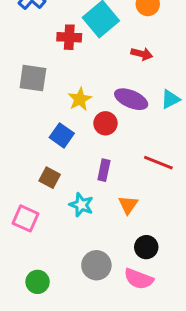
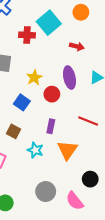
purple ellipse: (131, 99) -> (69, 78), turned 55
orange triangle: (128, 205) -> (67, 150), size x1.5
black circle: (146, 247) -> (90, 179), moved
pink semicircle: (139, 279) -> (75, 201), turned 30

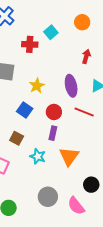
cyan square: (49, 23) -> (51, 32), size x0.6
red arrow: (77, 46) -> (86, 57), moved, turned -88
red circle: (52, 94) -> (54, 112), moved
red line: (88, 121) -> (84, 112), moved

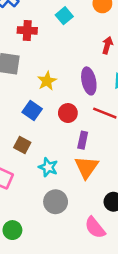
red cross: (30, 44) -> (27, 30), moved
purple rectangle: (53, 133) -> (83, 140), moved
gray circle: (48, 197) -> (56, 202), moved

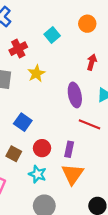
red cross: (27, 30) -> (18, 49), turned -30
yellow star: (47, 81) -> (36, 73), moved
red circle: (68, 113) -> (42, 148), moved

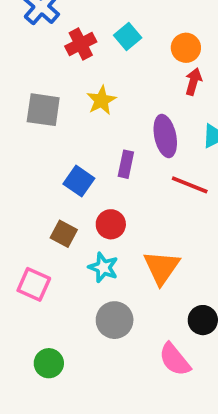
orange circle: (87, 24) -> (186, 48), moved
red cross: (18, 49) -> (81, 44), moved
purple rectangle: (69, 149) -> (126, 164), moved

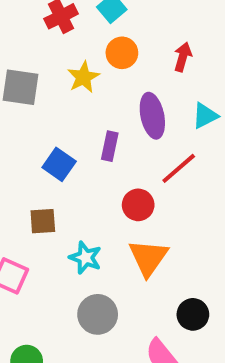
orange circle: (186, 48) -> (122, 53), moved
red line: (190, 185) -> (179, 168), turned -63
red circle: (111, 224) -> (138, 205), moved
brown square: (64, 234) -> (43, 221), turned -32

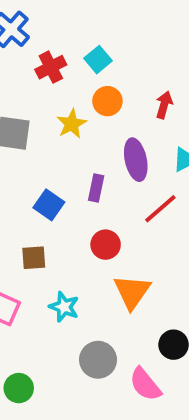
red circle: (138, 205) -> (106, 245), moved
cyan star: (85, 258) -> (64, 307), moved
gray circle: (98, 314) -> (98, 360), moved

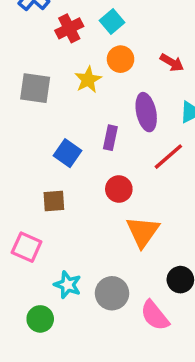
red arrow: (164, 105) -> (172, 63), turned 105
cyan star: (64, 307) -> (68, 285), moved

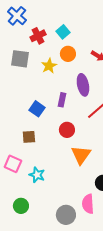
gray square: (35, 88) -> (20, 59), moved
cyan star: (68, 285) -> (37, 175), moved
gray circle: (112, 293) -> (66, 215), moved
pink semicircle: (155, 315) -> (88, 204), turned 36

